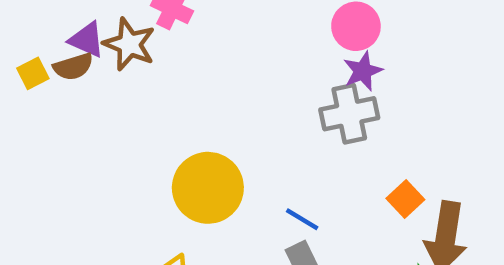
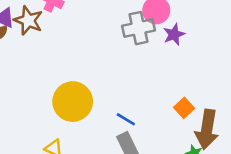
purple star: (363, 71) -> (174, 34), moved
gray cross: (349, 114) -> (138, 28), moved

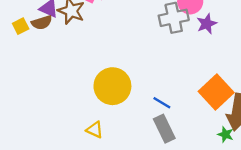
orange square: (184, 108) -> (216, 92), size x1.8

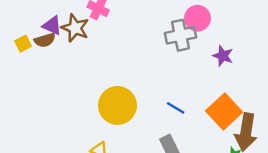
purple star: (207, 24) -> (223, 56), moved, turned -30
blue line: (162, 103) -> (176, 108), moved

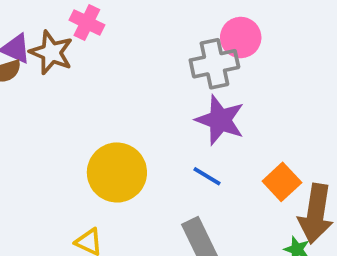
purple star: (223, 56) -> (220, 120), moved, size x1.5
orange square: (224, 112) -> (282, 182), size x0.7

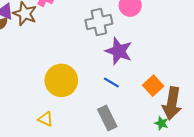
gray cross: (214, 64) -> (99, 22), moved

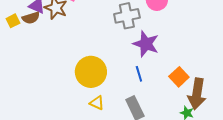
blue line: (111, 83) -> (139, 74), turned 42
yellow triangle: (46, 119) -> (97, 103), moved

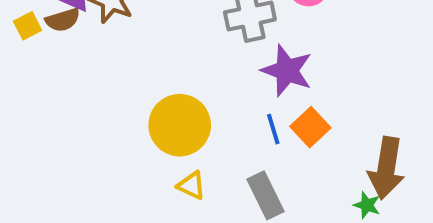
orange square: (179, 77) -> (310, 127), moved

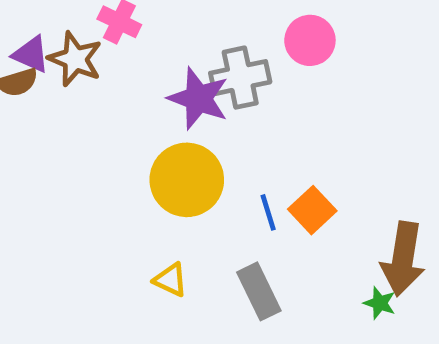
purple star: (287, 71) -> (198, 98), moved
yellow circle: (180, 125) -> (187, 180), moved

